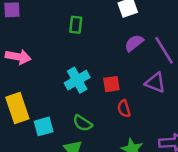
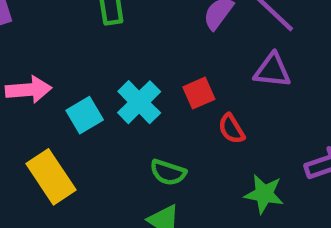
cyan square: (44, 126) -> (85, 115), moved

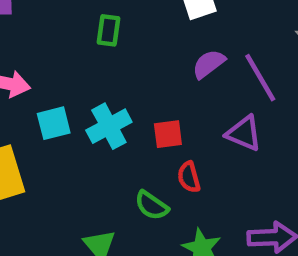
green semicircle: (168, 172) -> (152, 205), moved

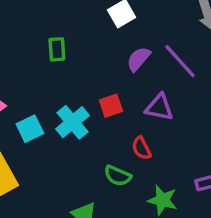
purple triangle: (244, 133) -> (159, 107), moved
red square: (168, 134) -> (111, 106), moved

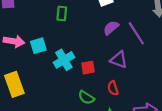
red square: (111, 106) -> (88, 68), moved
cyan square: (30, 129) -> (38, 46), moved
red semicircle: (142, 148) -> (113, 88), moved

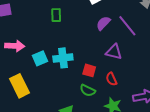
cyan square: (38, 46) -> (40, 58), moved
cyan cross: (64, 60) -> (63, 58), turned 30
red square: (88, 68) -> (89, 70), moved, turned 32

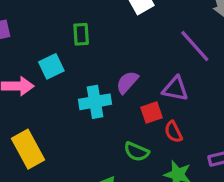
purple semicircle: (103, 23) -> (127, 82), moved
cyan square: (40, 58) -> (51, 66), moved
red square: (89, 70) -> (151, 113), moved, turned -32

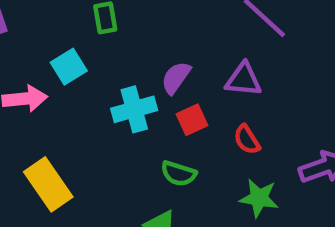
red square: (151, 113) -> (192, 120), moved
green semicircle: (136, 152) -> (179, 174), moved

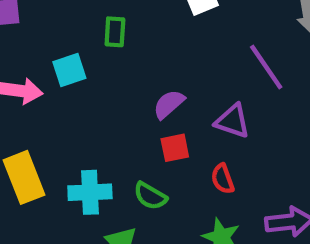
cyan cross: (134, 109) -> (90, 192), moved

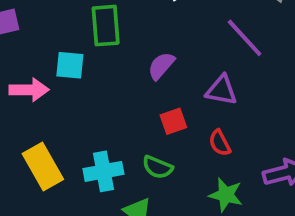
green rectangle: (115, 32) -> (106, 26), size x1.5
cyan square: (69, 70) -> (70, 65), turned 32
purple semicircle: (169, 104) -> (161, 66), moved

